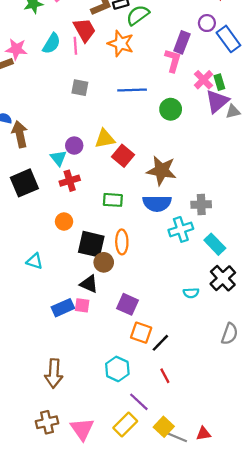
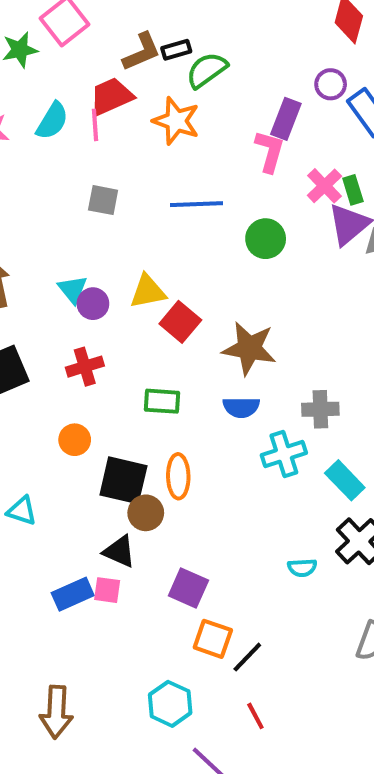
red trapezoid: (84, 30) -> (111, 96), turned -85
cyan triangle: (58, 158) -> (73, 289), moved
blue semicircle: (157, 203) -> (241, 407), size x0.7

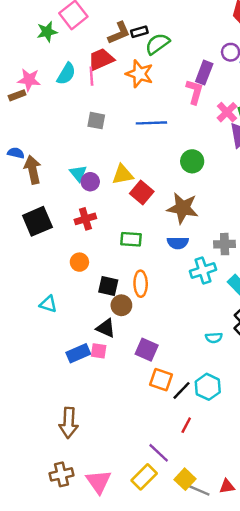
green circle: (266, 239) -> (192, 161), moved
black square: (123, 480) -> (108, 286), size x0.7
cyan hexagon: (170, 704) -> (208, 387), moved
red line: (255, 716) -> (186, 425), turned 56

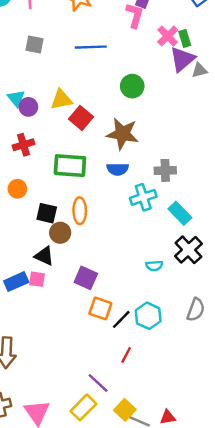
green rectangle: (131, 239) -> (70, 166), size x1.5

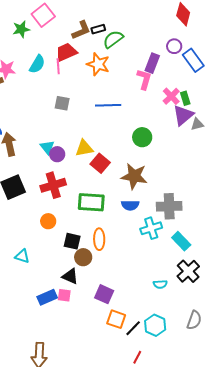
red cross: (24, 145) -> (53, 185), size x1.4
gray cross: (165, 170) -> (169, 206), size x1.4

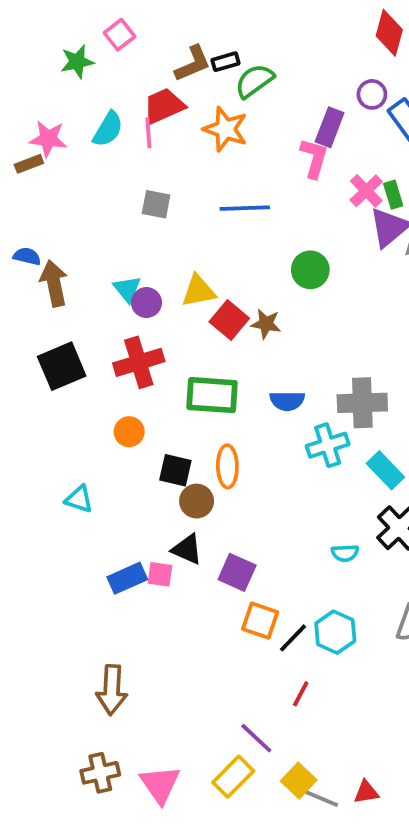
pink square: (43, 15) -> (119, 35), size x0.7
brown star: (134, 176) -> (266, 324), moved, size x0.6
black triangle: (70, 276) -> (187, 549), moved

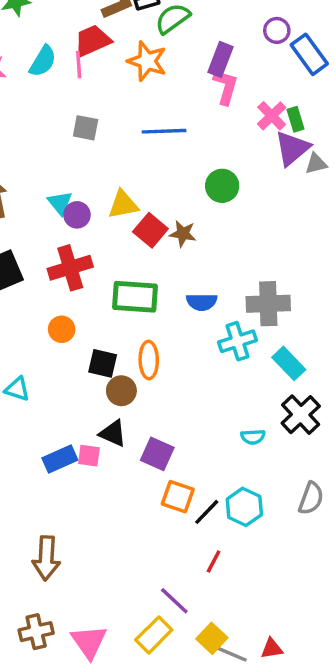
purple rectangle: (330, 127) -> (220, 59), moved

